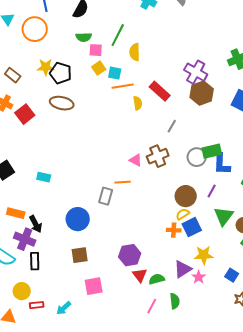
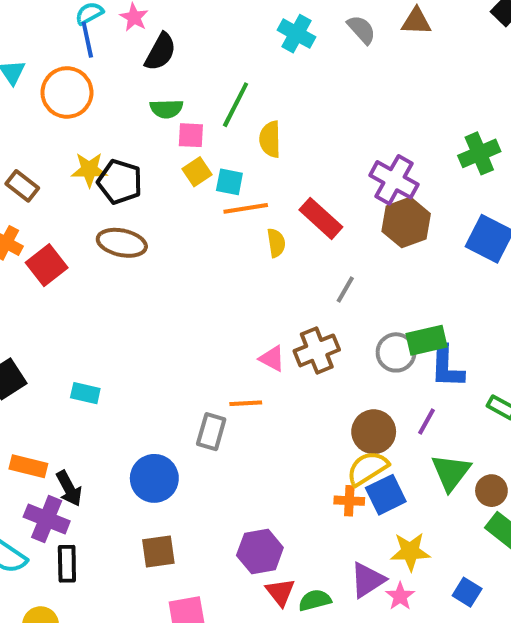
yellow semicircle: (183, 214) -> (368, 468), size x1.5

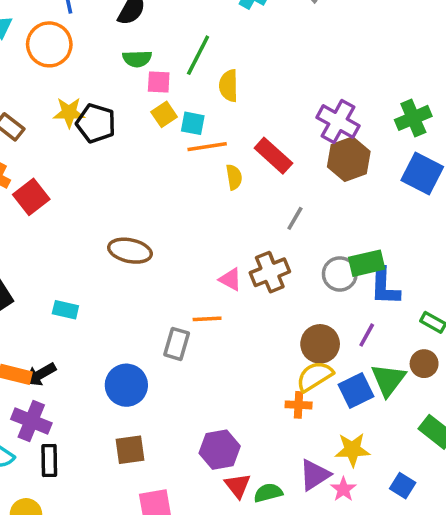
green cross: (479, 153) -> (413, 118), moved
brown ellipse: (122, 243) -> (130, 251), moved
black arrow: (69, 489) -> (40, 374), moved, turned 88
brown circle: (491, 491) -> (424, 364), moved
blue square: (386, 495) -> (356, 391), moved

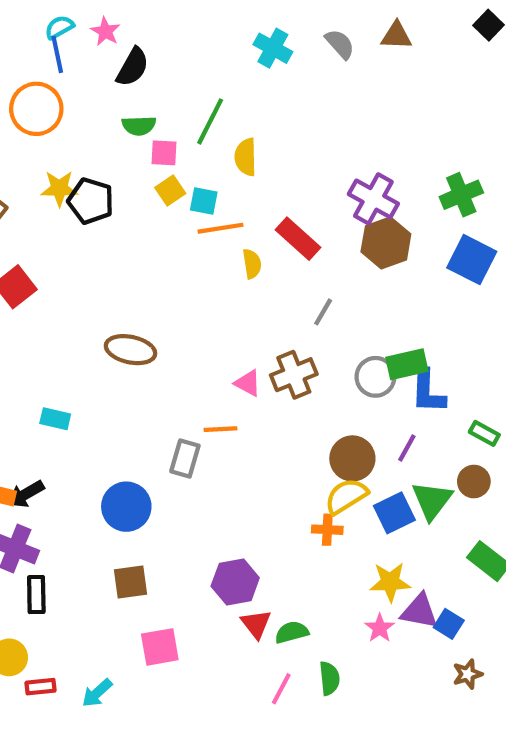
purple triangle: (315, 475) -> (419, 611), moved, turned 44

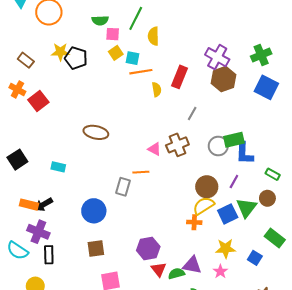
red rectangle: (298, 239) -> (180, 77), turned 70
purple triangle: (419, 611) -> (192, 265), moved
blue square: (449, 624) -> (255, 258), moved

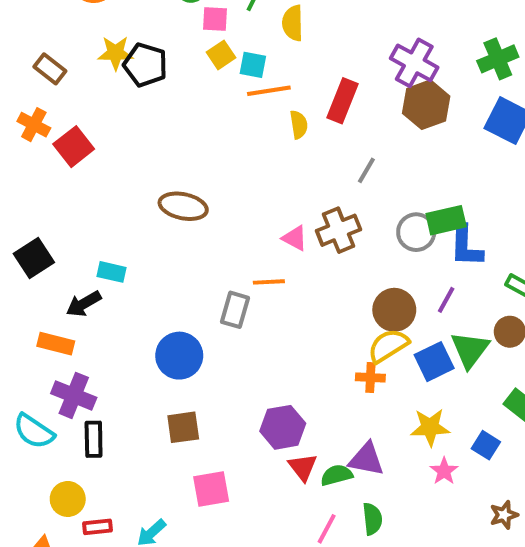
black arrow: (44, 205) -> (84, 304), moved
pink star: (220, 271) -> (444, 471), moved

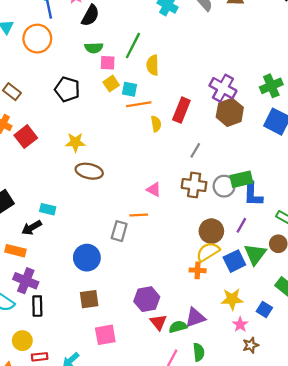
yellow star: (115, 53) -> (75, 142), moved
brown cross: (339, 230) -> (194, 185), moved, turned 30
purple triangle: (366, 459) -> (195, 318), turned -30
brown star: (504, 515) -> (251, 345), moved

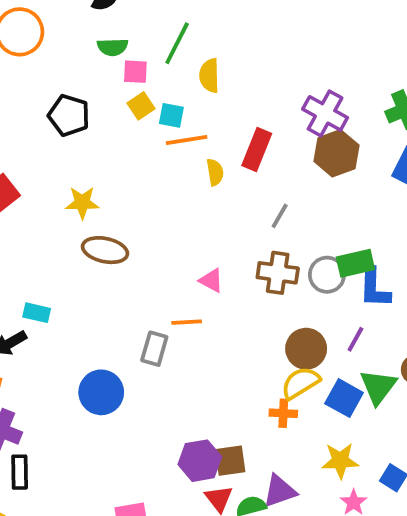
blue square: (234, 261) -> (344, 398), turned -35
brown square: (89, 299) -> (230, 461), moved

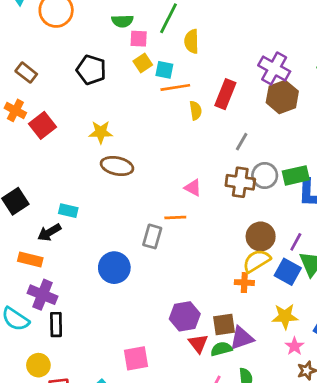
gray circle: (327, 275) -> (265, 175), moved
purple line: (355, 339) -> (296, 242), moved
brown square: (230, 461) -> (224, 325), moved

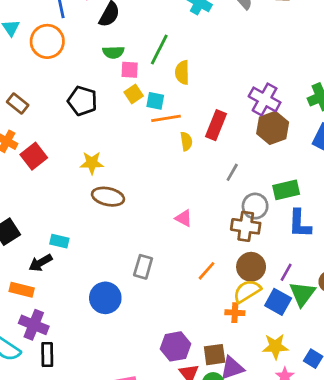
green rectangle: (296, 175) -> (286, 190), moved
brown cross: (240, 182) -> (246, 226), moved
orange line: (175, 217) -> (207, 271), moved, turned -45

